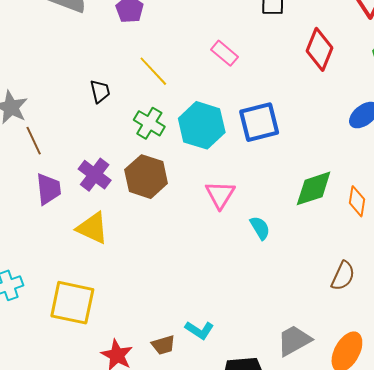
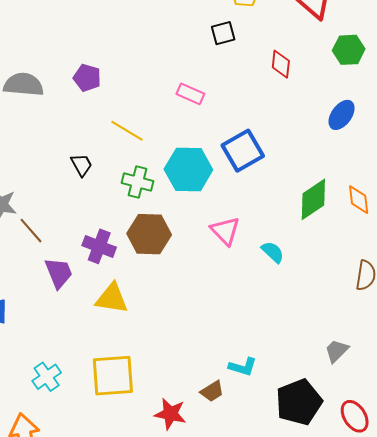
red diamond: (320, 49) -> (281, 64), size x0.7
gray trapezoid: (294, 340) -> (337, 351), size x0.7

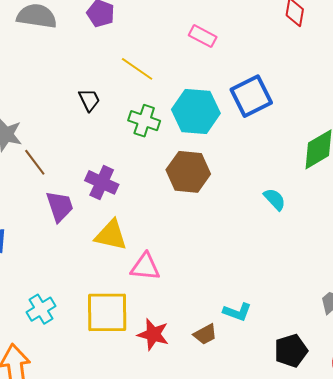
pink triangle: (225, 231) -> (145, 267), moved, turned -44
brown hexagon: (149, 234) -> (188, 172), moved
black pentagon: (299, 402) -> (291, 351), size x0.7
red star: (170, 414) -> (153, 334), moved

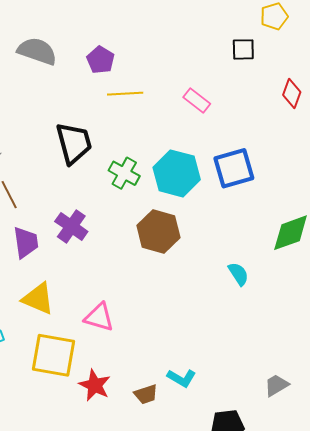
yellow line: (137, 69) -> (125, 94), moved, turned -48
black trapezoid: (89, 100) -> (74, 143), size x1.8
yellow triangle: (111, 235) -> (38, 299), moved

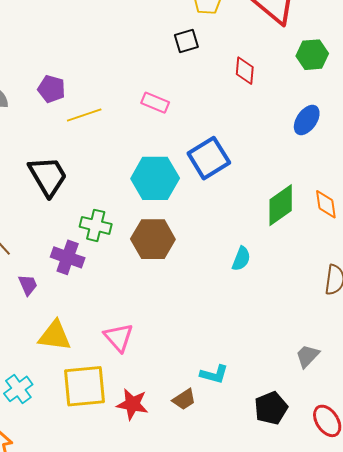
green cross: (124, 173) -> (96, 225), moved
purple trapezoid: (26, 242) -> (28, 285), size x0.7
cyan semicircle: (238, 274) -> (241, 259), turned 70
pink triangle: (99, 317) -> (118, 337), turned 48

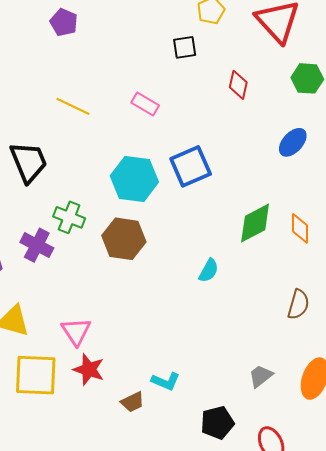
purple pentagon: (51, 89) -> (64, 22), moved
yellow line: (84, 115) -> (73, 106), turned 36
red star: (132, 404) -> (89, 370), moved

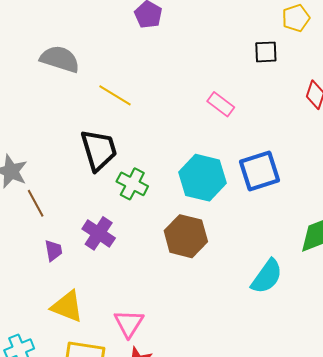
yellow line: (73, 106) -> (115, 95), moved
green cross: (69, 217) -> (132, 184), moved
cyan semicircle: (209, 271) -> (267, 276), size x1.5

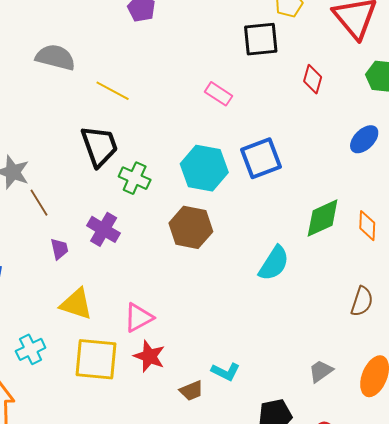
black square: (266, 52) -> (261, 39), size x1.5
pink triangle: (129, 323) -> (139, 318), turned 32

